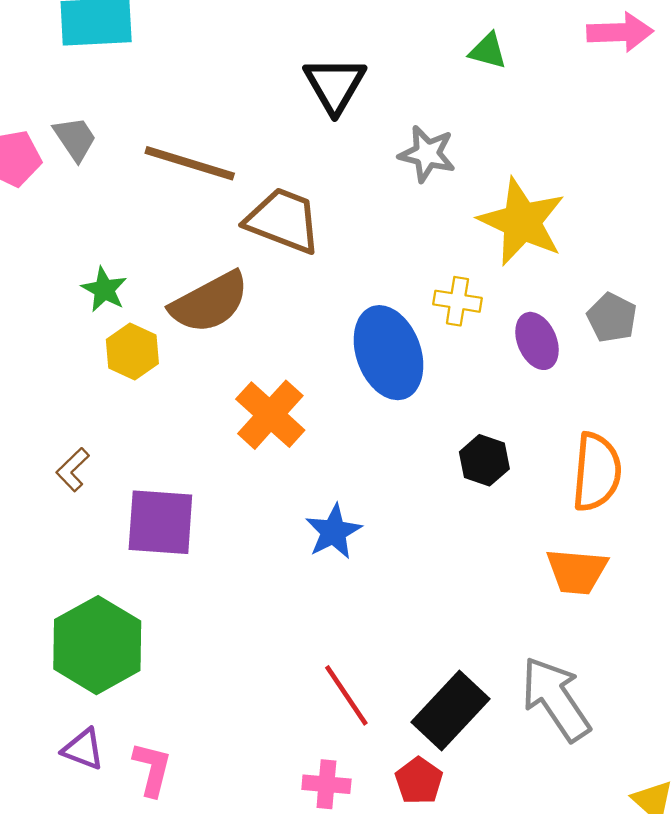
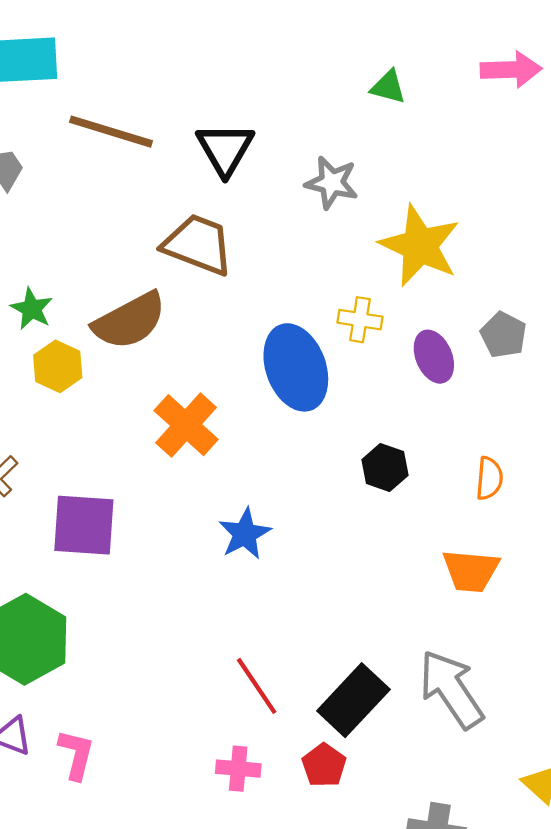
black triangle: (335, 85) -> (225, 149), moved
brown line: (190, 163) -> (111, 132), moved
orange semicircle: (597, 472) -> (489, 478), size x0.6

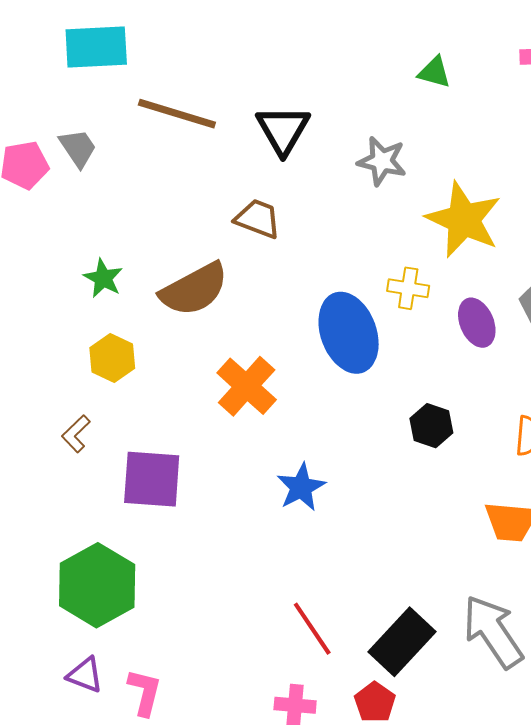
brown trapezoid: (198, 245) -> (258, 219), size x0.7
yellow hexagon: (58, 366) -> (112, 358), moved

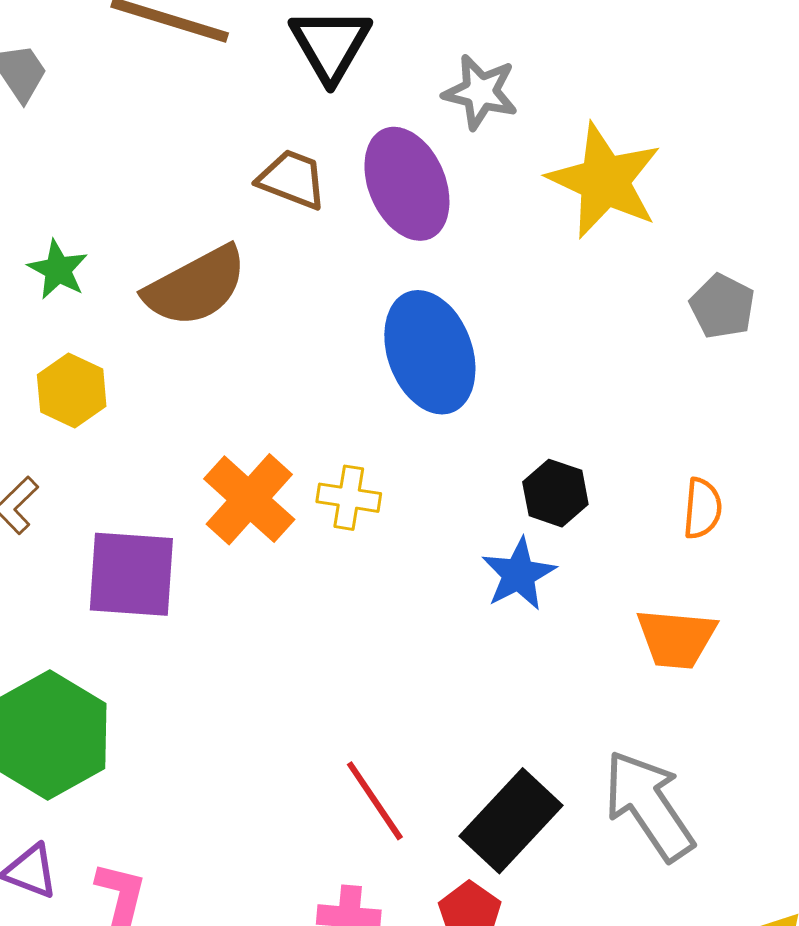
yellow cross: (408, 288) -> (349, 498), moved
purple ellipse: (477, 323) -> (407, 184), moved, size x1.5
orange cross: (247, 386) -> (249, 499), moved
blue star: (301, 487) -> (519, 574), moved

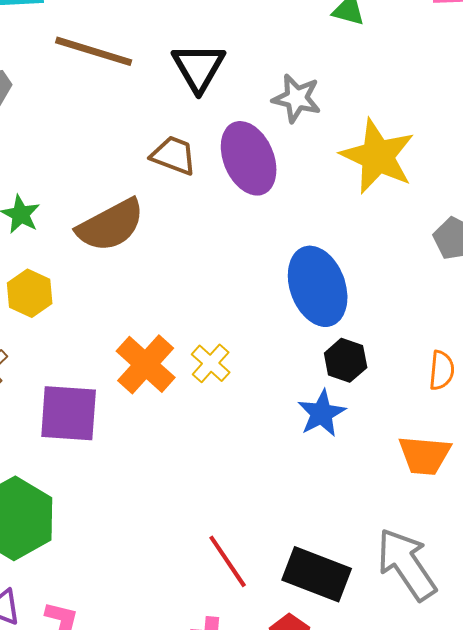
blue ellipse: (430, 352) -> (318, 286), moved
yellow cross: (349, 498) -> (211, 363), turned 33
black rectangle: (511, 821) -> (317, 574), turned 68

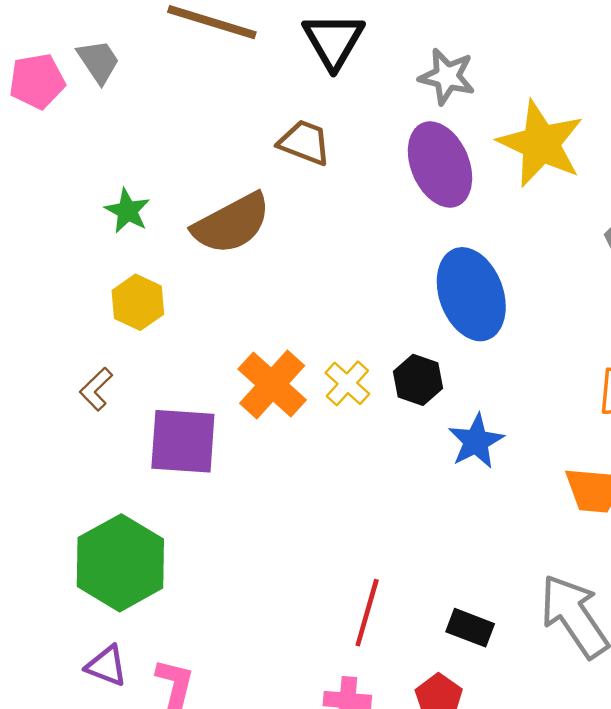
purple ellipse: (249, 158) -> (440, 165), moved
black hexagon: (346, 360) -> (418, 380), moved
red line: (228, 561) -> (367, 613), turned 50
black rectangle: (317, 574) -> (470, 628), size x0.6

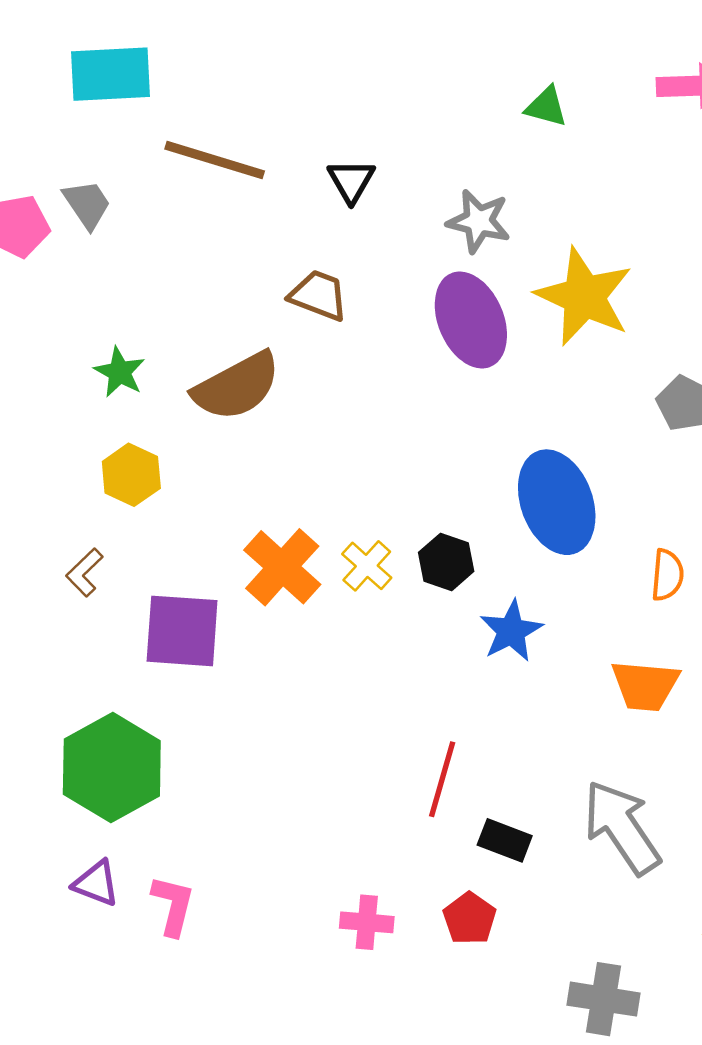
black triangle: (333, 41) -> (351, 181), size x0.7
blue ellipse: (471, 294) -> (557, 502), moved
red line: (367, 613) -> (442, 779), moved

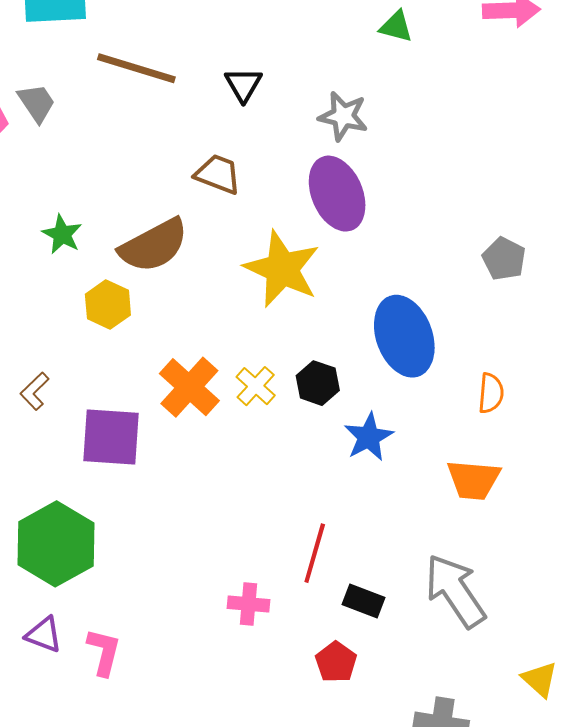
yellow star: (584, 297) -> (282, 269), moved
yellow hexagon: (131, 475) -> (108, 305), moved
pink cross: (367, 922) -> (248, 604), moved

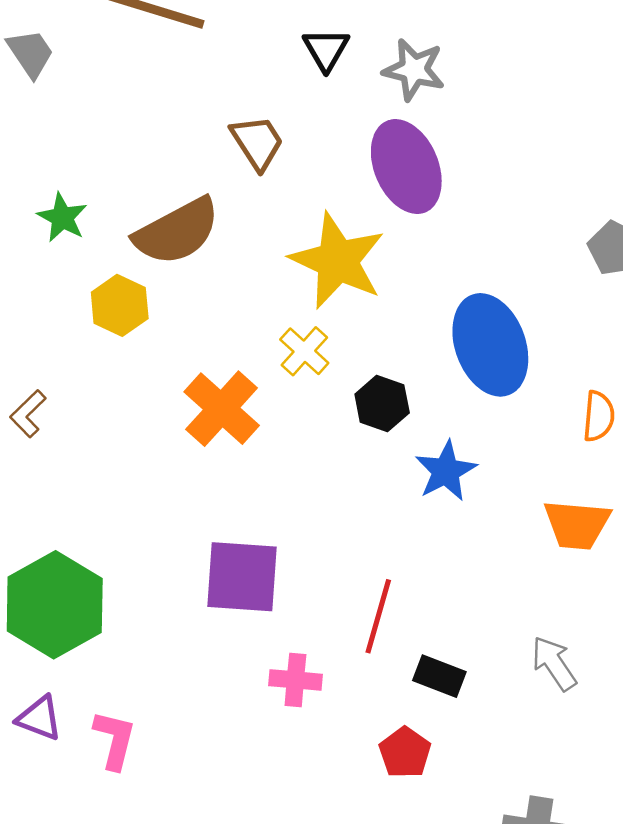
black triangle: (243, 85) -> (326, 49), moved
brown trapezoid: (218, 174) -> (257, 142), turned 36
yellow cross: (256, 386) -> (304, 351), moved
purple square: (111, 437) -> (242, 577), moved
gray arrow: (455, 591) -> (554, 663), size x0.6

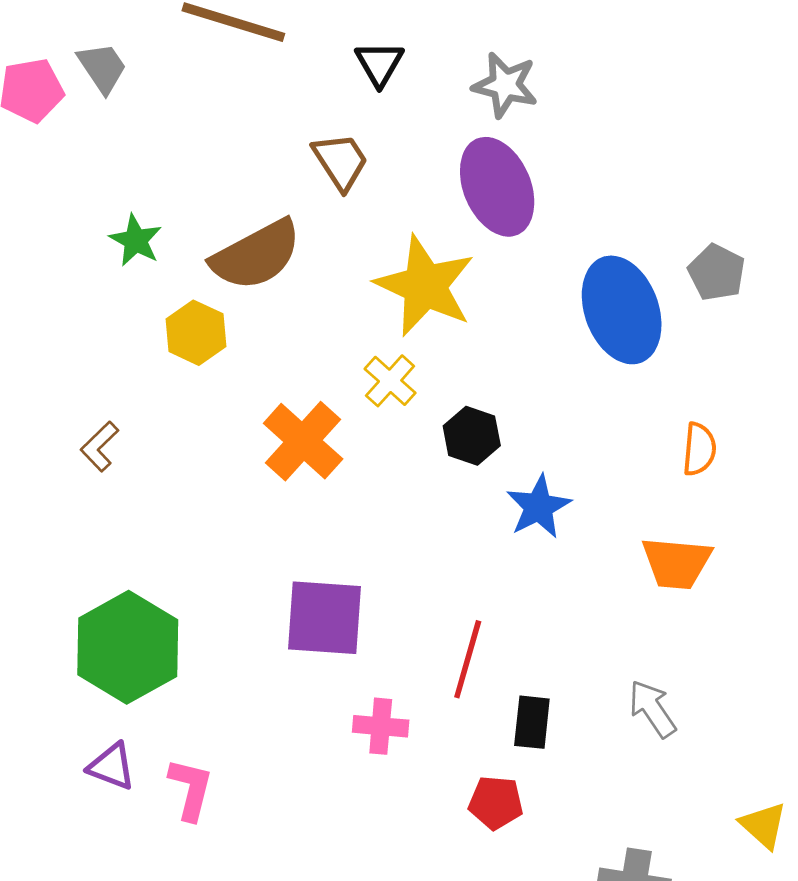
black triangle: (326, 49) -> (379, 64), moved
blue ellipse: (490, 345) -> (622, 310), moved
black rectangle: (439, 676) -> (532, 722), turned 75
red pentagon: (405, 753) -> (496, 803), turned -30

